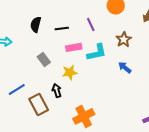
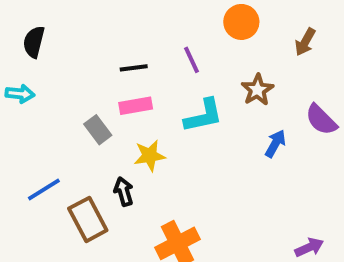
black semicircle: (36, 24) -> (34, 42), moved
pink rectangle: (74, 47) -> (136, 106), moved
blue arrow: (125, 67) -> (275, 144), moved, turned 80

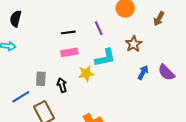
purple semicircle: (321, 120) -> (166, 72), moved
gray rectangle: (98, 130) -> (41, 79), moved, turned 40
yellow star: (150, 156) -> (86, 73), moved
black arrow: (124, 191) -> (62, 85), moved

